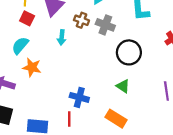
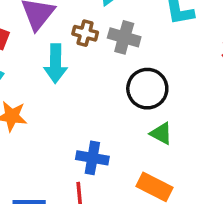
cyan arrow: (62, 37) -> (56, 64), size x1.5
black circle: (129, 52) -> (147, 89), moved

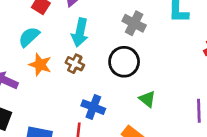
brown cross: (85, 33) -> (75, 64), moved
black circle: (147, 89) -> (124, 62), moved

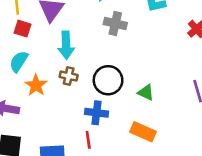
black circle: (124, 62) -> (108, 80), moved
orange star: (40, 65) -> (36, 85), turned 30

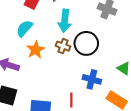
black circle: (108, 80) -> (86, 43), moved
blue cross: (97, 113) -> (92, 79), moved

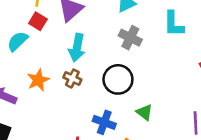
cyan semicircle: (24, 28) -> (18, 41), moved
black circle: (86, 43) -> (118, 79), moved

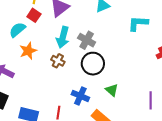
cyan L-shape: (174, 24) -> (138, 23), turned 90
gray cross: (130, 38) -> (87, 40), moved
orange star: (38, 80) -> (28, 51), moved

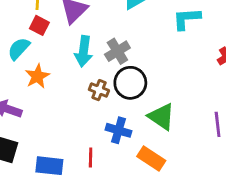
gray cross: (87, 40) -> (117, 51), turned 36
brown cross: (58, 61) -> (99, 90), moved
green triangle: (112, 90) -> (161, 117), size x1.5

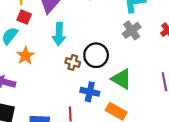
gray cross: (117, 51) -> (132, 30), moved

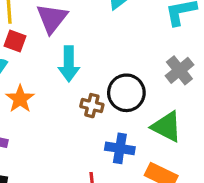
gray cross: (132, 30) -> (179, 70), moved

